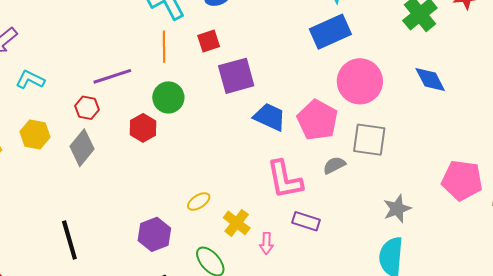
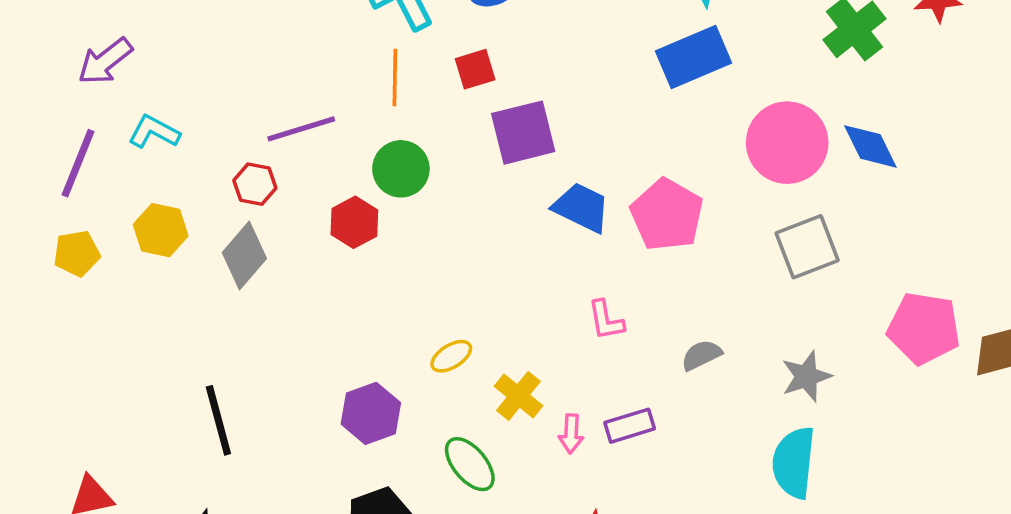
pink circle: (360, 81) -> (787, 143), moved
gray square: (369, 140) -> (807, 247), moved, turned -30
gray semicircle: (334, 165) -> (701, 355), moved
pink L-shape: (285, 180) -> (606, 320), size x0.6
purple rectangle: (306, 221) -> (630, 426), moved, turned -36

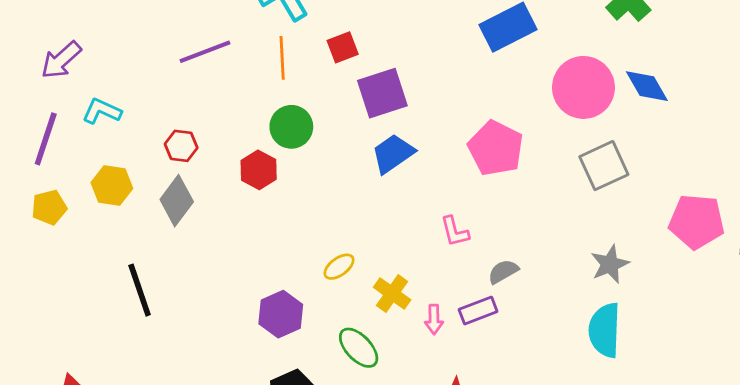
purple line: (301, 129) -> (205, 52), moved
blue trapezoid: (581, 207) -> (393, 154), moved, turned -57
gray semicircle: (701, 355) -> (503, 272), moved
black line: (218, 420) -> (140, 290), moved

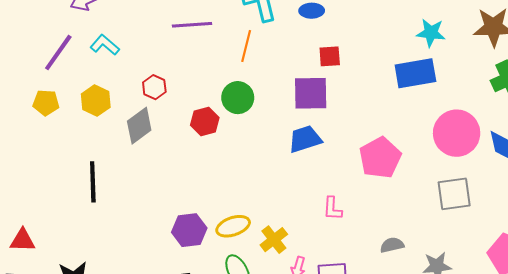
red square: (343, 47) -> (330, 56), moved
yellow ellipse: (339, 267) -> (233, 226), moved, size x1.4
gray semicircle: (503, 272) -> (392, 245), moved

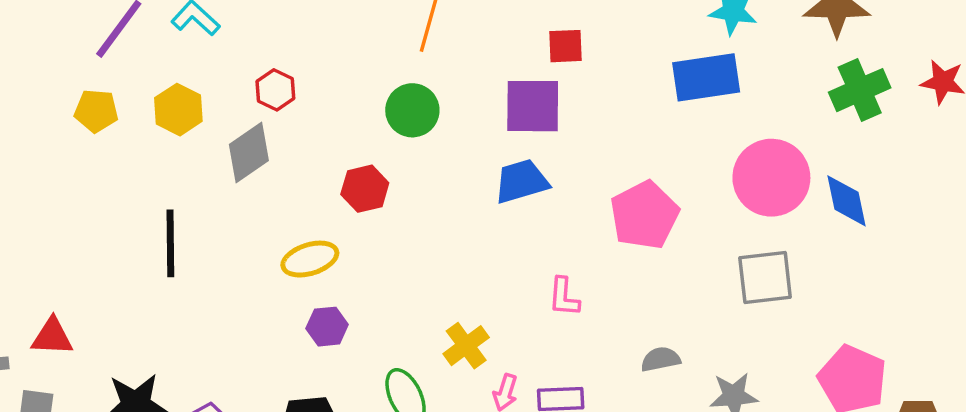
red hexagon: (205, 121) -> (365, 189), moved
yellow ellipse: (233, 226) -> (310, 259), moved
purple hexagon: (189, 230) -> (327, 327), size x0.7

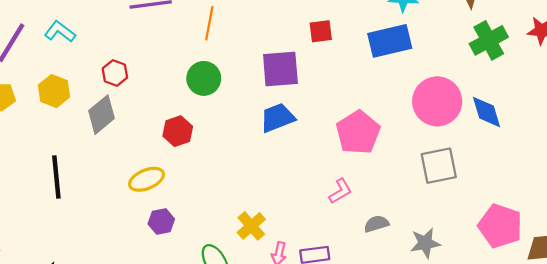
red square: (566, 46) -> (321, 31), moved
pink L-shape: (564, 297) -> (340, 191), moved, turned -120

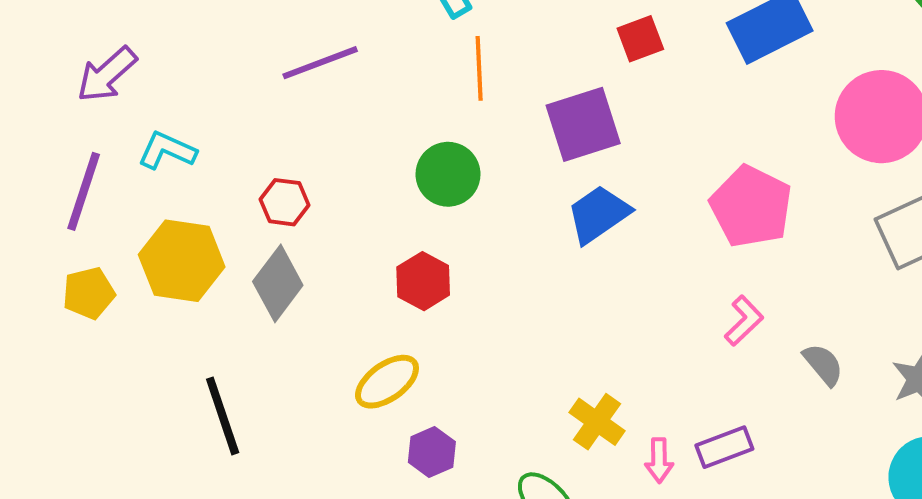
orange line: (209, 23) -> (479, 68), moved
yellow hexagon: (54, 91) -> (182, 261), size x1.4
gray semicircle: (376, 224) -> (823, 365), turned 80

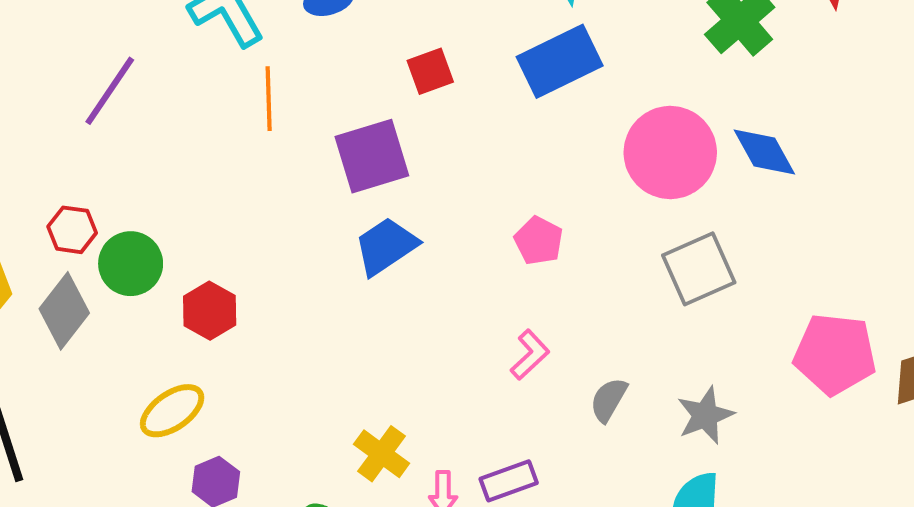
purple line: (320, 63) -> (110, 91), turned -36
green circle: (448, 174) -> (131, 264), moved
pink pentagon: (751, 207) -> (539, 241), size x0.6
gray semicircle: (823, 365) -> (609, 400), turned -111

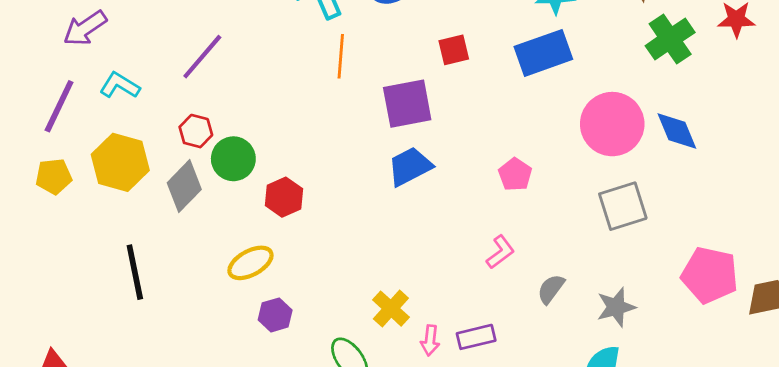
purple line: (110, 91) -> (202, 57), moved

